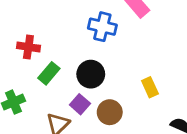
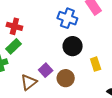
green rectangle: (49, 73) -> (14, 46), moved
black circle: (91, 74) -> (73, 46), moved

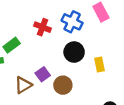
red cross: (14, 26) -> (42, 27), moved
yellow rectangle: (96, 64) -> (99, 65), moved

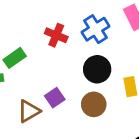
blue cross: (72, 22) -> (95, 29), turned 30
brown circle: (63, 85) -> (94, 104), moved

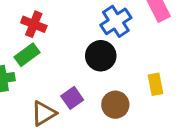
red cross: (56, 35) -> (34, 24), moved
black circle: (97, 69) -> (101, 56), moved

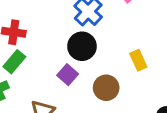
purple square: (72, 98) -> (68, 75), moved

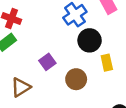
black circle: (82, 46) -> (90, 40), moved

